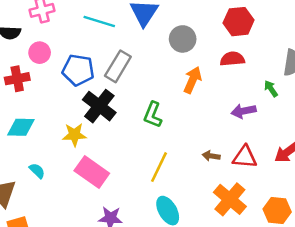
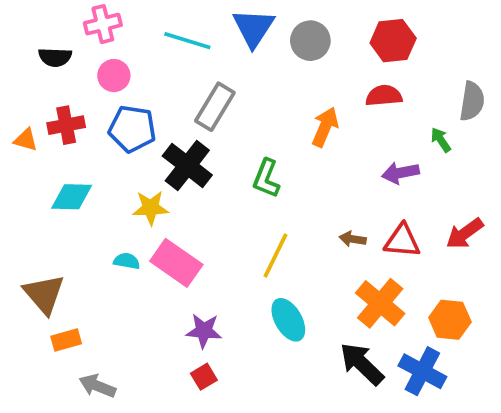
gray circle: (183, 39) -> (310, 41), moved
pink circle: (40, 53) -> (114, 76), moved
blue pentagon: (78, 70) -> (132, 129), moved
cyan semicircle: (37, 171) -> (127, 261), moved, turned -35

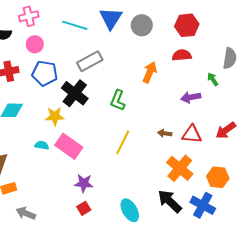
gray rectangle: (215, 107) -> (90, 61), turned 30
cyan ellipse: (288, 320) -> (130, 210), moved

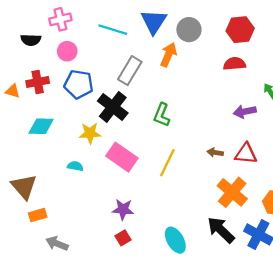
gray rectangle: (90, 61) -> (130, 71), turned -30
orange arrow: (150, 72) -> (169, 55), moved
pink rectangle: (69, 146) -> (122, 157), moved

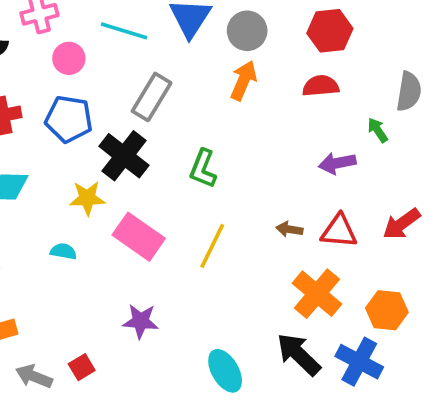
pink circle: (67, 51) -> (69, 58), moved
orange arrow: (169, 55) -> (243, 80), moved
red square: (123, 238) -> (82, 367), moved

